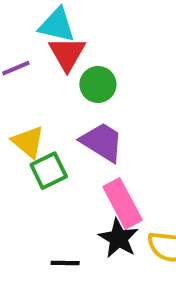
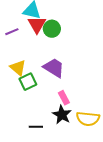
green circle: (98, 84) -> (52, 29), moved
pink rectangle: (123, 203) -> (64, 98), size x0.6

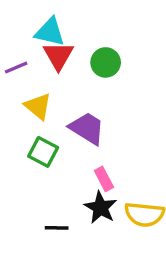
green circle: (52, 29) -> (106, 62), moved
yellow triangle: (18, 68) -> (38, 106), moved
green square: (28, 82) -> (43, 152), turned -36

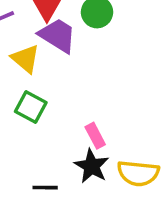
purple trapezoid: (87, 128) -> (58, 35), moved

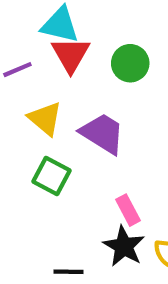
purple trapezoid: (58, 35) -> (103, 133), moved

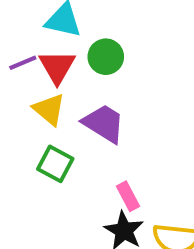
red triangle: (71, 55) -> (57, 67), moved
green circle: (130, 63) -> (106, 57), moved

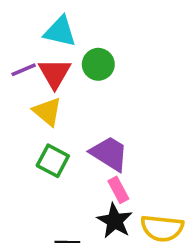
purple trapezoid: (104, 123) -> (109, 154), moved

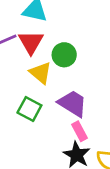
green circle: (98, 64) -> (64, 55), moved
yellow triangle: (47, 112) -> (41, 73), moved

